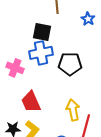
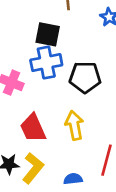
yellow arrow: (73, 110) -> (74, 125), moved

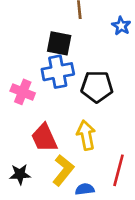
yellow L-shape: (33, 168) -> (63, 170), moved

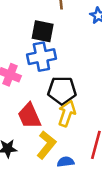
black pentagon: (97, 87) -> (62, 90), moved
yellow arrow: (86, 135) -> (67, 113), turned 30

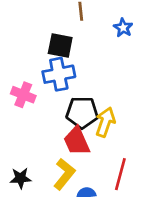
yellow arrow: (67, 113) -> (105, 122), moved
red trapezoid: (29, 116) -> (77, 141), moved

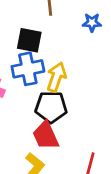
blue star: (123, 28) -> (92, 23), turned -30
yellow arrow: (105, 122) -> (56, 77), moved

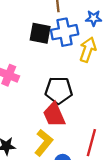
blue cross: (28, 69) -> (65, 32), moved
yellow arrow: (56, 77) -> (88, 50), moved

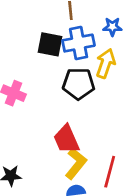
black pentagon: (59, 90) -> (79, 84), moved
yellow L-shape: (44, 143) -> (76, 164), moved

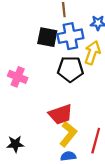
red trapezoid: (66, 139) -> (60, 114), turned -85

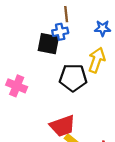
blue cross: (70, 36) -> (60, 32), moved, size x0.6

